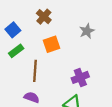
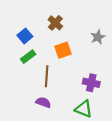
purple cross: (80, 77) -> (91, 83), turned 35

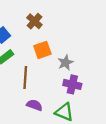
gray star: (98, 37) -> (65, 63), moved
purple semicircle: (43, 102) -> (34, 105), moved

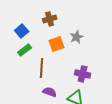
brown cross: (34, 21) -> (50, 19), turned 32
gray star: (65, 63) -> (77, 37), moved

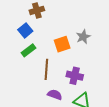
brown cross: (50, 19) -> (37, 10), moved
purple cross: (83, 74) -> (75, 76), moved

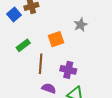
blue square: (25, 30) -> (14, 15), moved
gray star: (83, 37) -> (81, 25), moved

